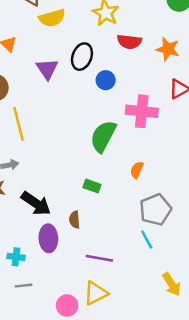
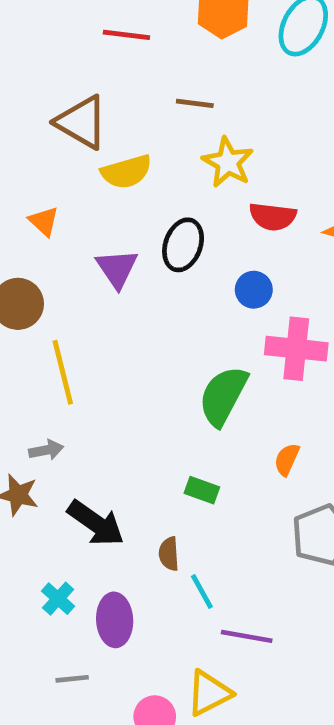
blue circle: (106, 80) -> (254, 290), moved
purple ellipse: (48, 238) -> (115, 620), moved
cyan line: (147, 240) -> (202, 592), moved
cyan cross: (16, 257) -> (58, 599), moved, turned 35
purple line: (99, 258) -> (247, 636), moved

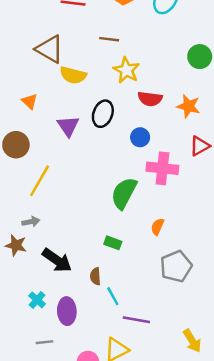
yellow semicircle: (126, 172) -> (73, 75), turned 30
yellow line: (63, 372) -> (40, 181), turned 44

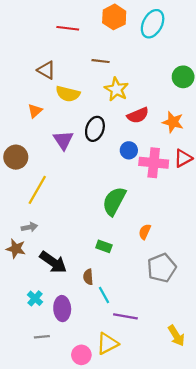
brown triangle: (49, 49) -> (46, 70), size x0.7
red semicircle: (150, 99) -> (138, 115), turned -30
orange triangle: (30, 101) -> (35, 111), moved, turned 35
pink cross: (162, 168) -> (154, 163), moved

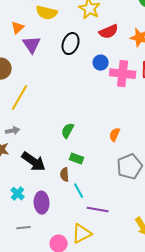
purple triangle: (63, 140) -> (32, 45), moved
green semicircle: (114, 201) -> (68, 131), moved, size x0.6
green rectangle: (104, 246) -> (77, 159), moved

